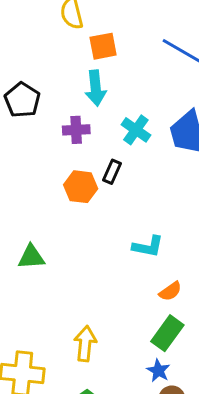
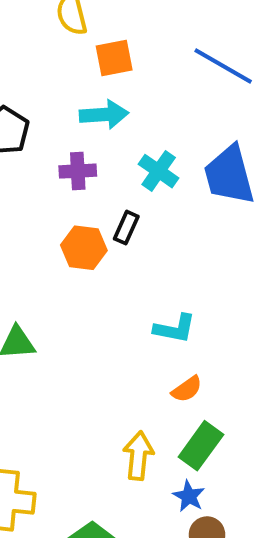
cyan arrow: (96, 88) -> (104, 115), turned -88
orange semicircle: (170, 291) -> (187, 389), moved
yellow arrow: (85, 344) -> (138, 456), moved

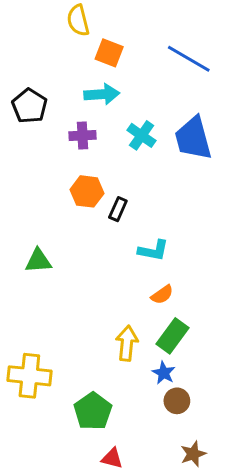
orange square: (114, 58) -> (109, 53), turned 32
black rectangle: (126, 228) -> (118, 209), moved

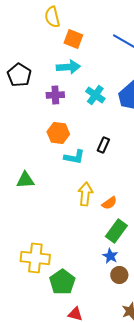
black rectangle: (118, 209) -> (103, 145), moved
cyan L-shape: (153, 250) -> (74, 157), moved
yellow arrow: (127, 343) -> (85, 194), moved
yellow cross: (29, 376) -> (35, 258), moved

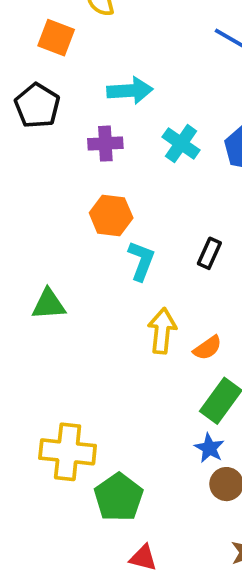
orange square: (73, 39) -> (56, 38), moved
black rectangle: (103, 145) -> (209, 253), moved
cyan L-shape: (74, 157) -> (141, 261), turned -80

